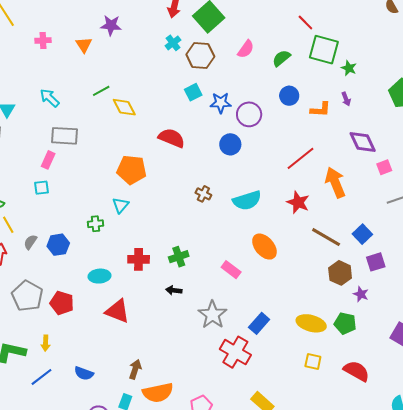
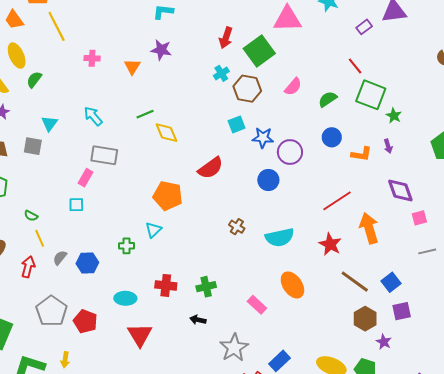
red semicircle: (172, 138) -> (211, 168), turned 116
red triangle: (117, 311) -> (140, 335), turned 32

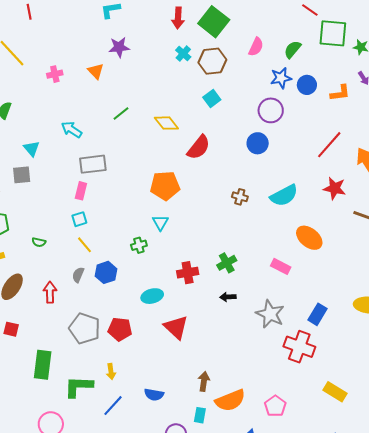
yellow diamond: (166, 133) -> (166, 123), moved
blue star: (263, 138) -> (281, 78), moved
yellow line: (40, 238) -> (85, 245), moved

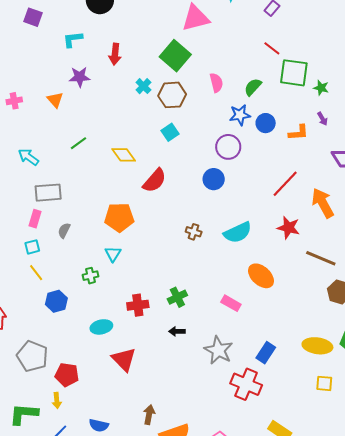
red arrow: (178, 18) -> (115, 54), moved
pink semicircle: (256, 47) -> (216, 83), turned -42
gray semicircle: (78, 275) -> (64, 230), moved
red pentagon: (120, 329) -> (67, 375), moved

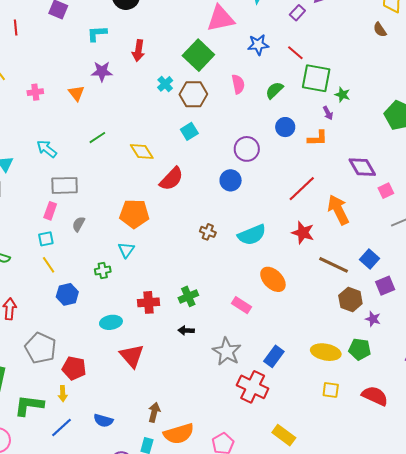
blue star: (240, 115) -> (258, 45), moved
purple arrow: (322, 119) -> (328, 113), moved

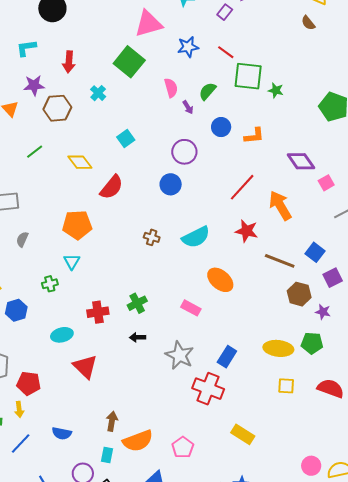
brown hexagon: (193, 94) -> (57, 108), moved
purple arrow: (328, 113) -> (188, 107), moved

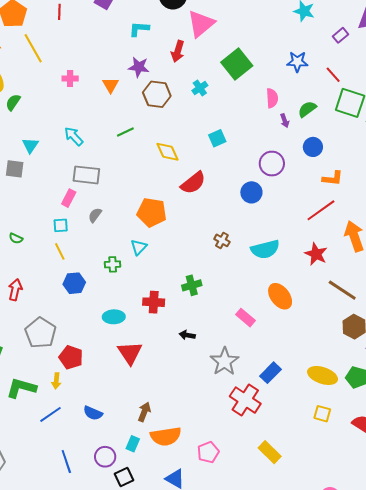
pink triangle: (148, 24) -> (201, 24), moved, turned -36
orange L-shape: (254, 136) -> (333, 178), moved
green cross: (137, 303) -> (192, 285), moved

